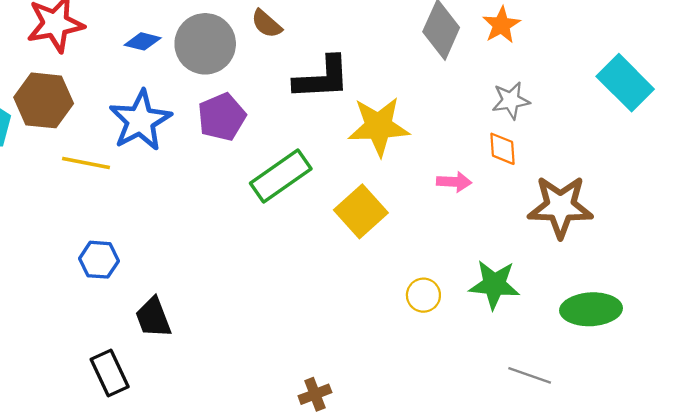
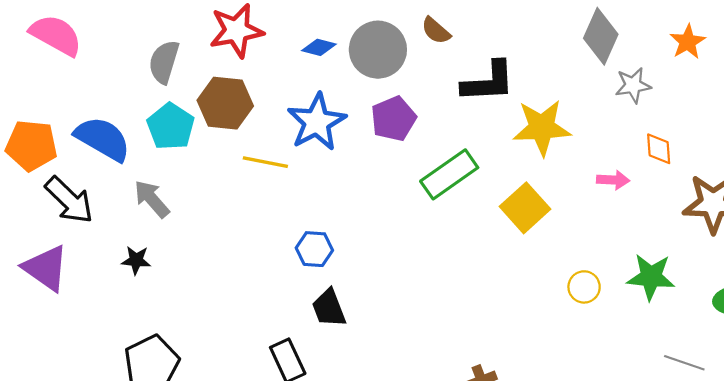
orange star: (501, 25) -> (688, 42), moved
gray star: (511, 100) -> (633, 85), moved
blue hexagon: (99, 260) -> (314, 249), moved

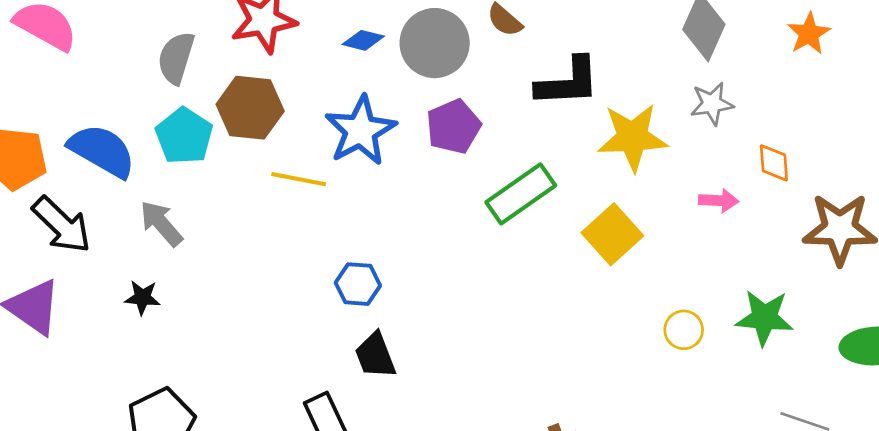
gray star: (633, 85) -> (712, 104), moved

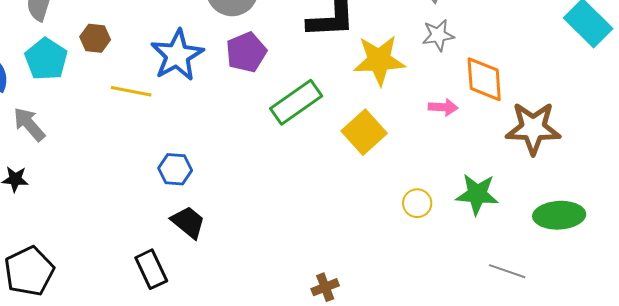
brown hexagon: (250, 108) -> (95, 38), size x0.6
orange diamond: (774, 163) -> (484, 79), size x1.6
black trapezoid: (375, 355) -> (188, 222), turned 150

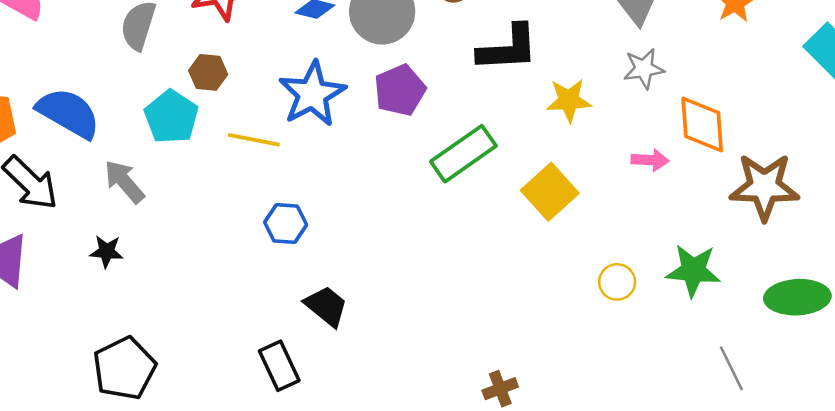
cyan pentagon: (46, 59) -> (171, 117), moved
yellow star: (379, 60) -> (569, 100), size x0.7
blue hexagon: (175, 169) -> (286, 224), moved
gray line: (507, 271) -> (731, 368), turned 45

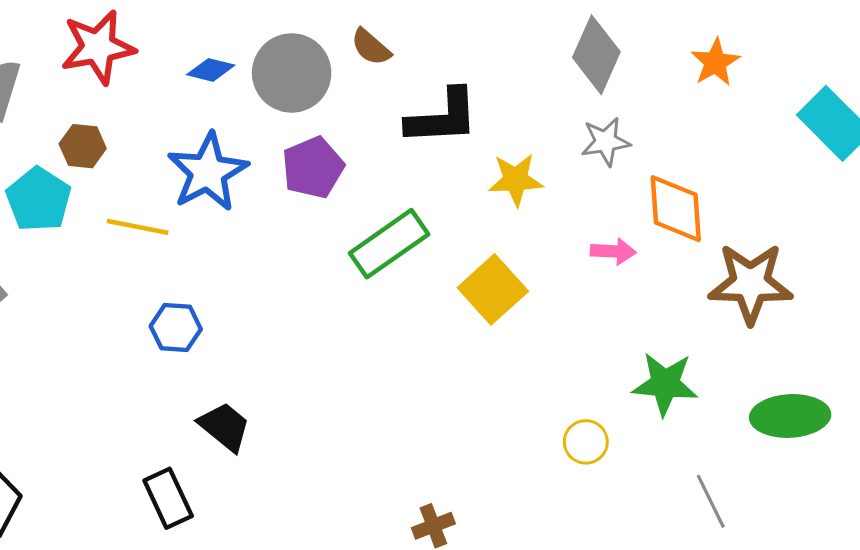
yellow circle: (617, 282) -> (586, 442), moved

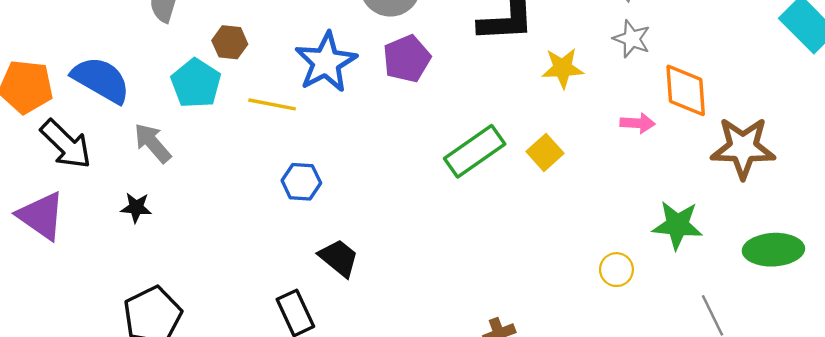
gray star: (606, 142) -> (632, 39), turned 30
green rectangle: (389, 244) -> (475, 151), moved
yellow square: (493, 289) -> (545, 152), size x0.7

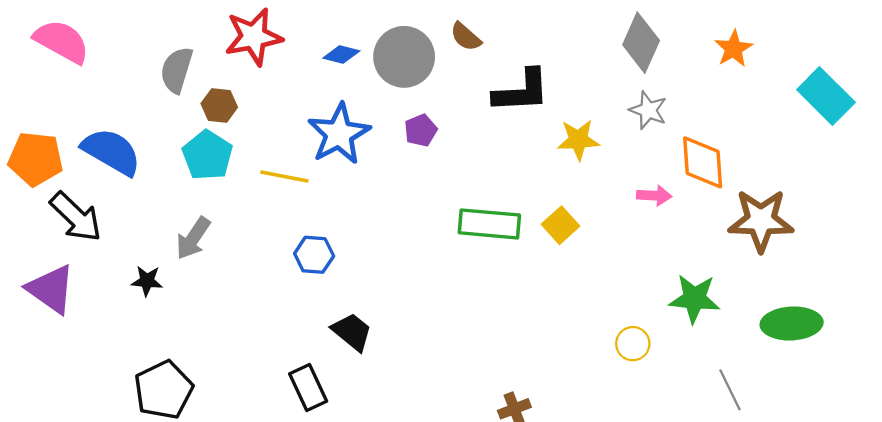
brown hexagon: (230, 42) -> (219, 105), moved
purple pentagon: (407, 59) -> (421, 130), size x0.7
gray arrow: (153, 143) -> (193, 238), moved, turned -105
green rectangle: (475, 151) -> (489, 224), turned 40

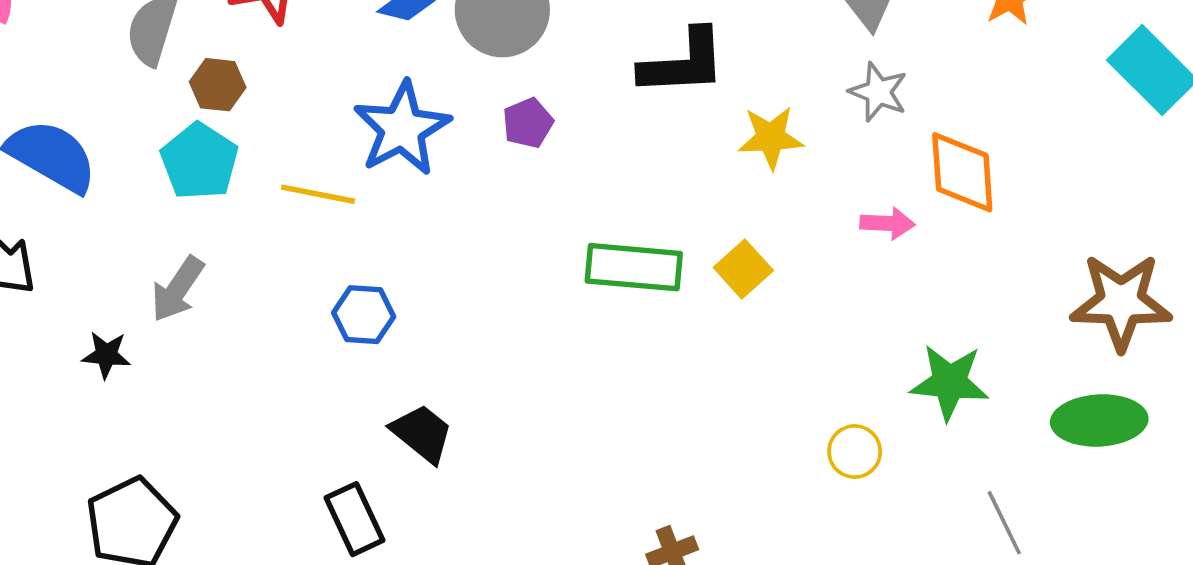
brown star: (761, 220) -> (1121, 302), moved

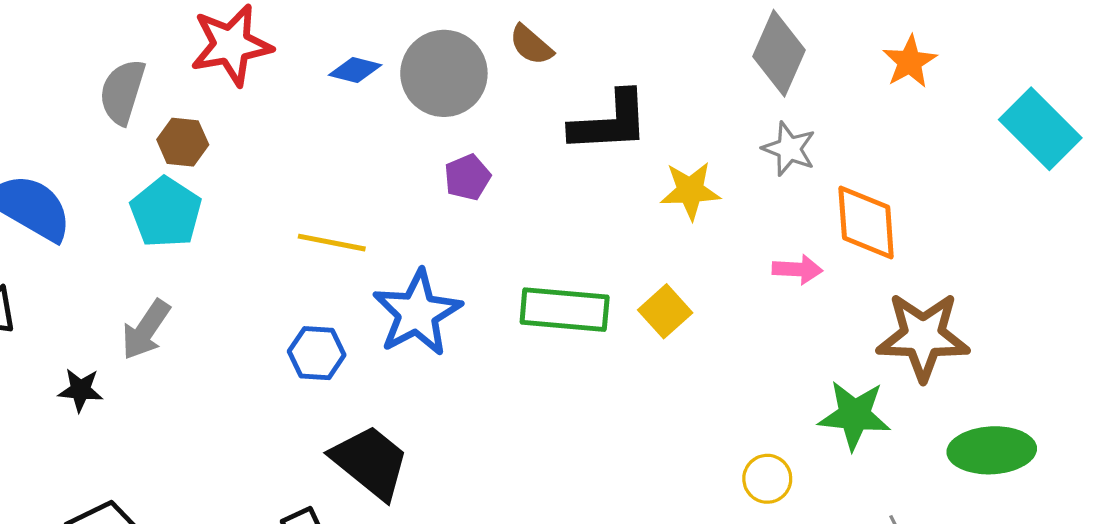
blue star: (402, 128) -> (417, 313), moved
yellow line: (318, 194) -> (332, 243), moved
brown star: (1121, 302) -> (923, 336), moved
black trapezoid: (422, 433) -> (370, 462), size x1.4

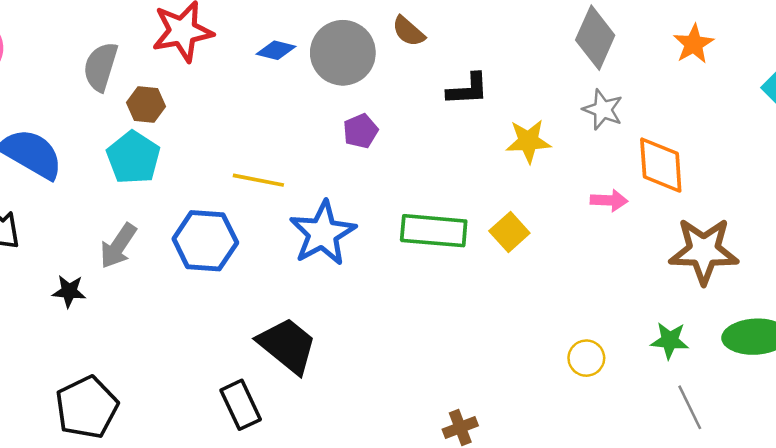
black L-shape: (610, 122) -> (468, 89), size x0.7
blue hexagon: (317, 353) -> (205, 241), moved, size x1.5
green star: (854, 415) -> (670, 340), moved, size x0.7

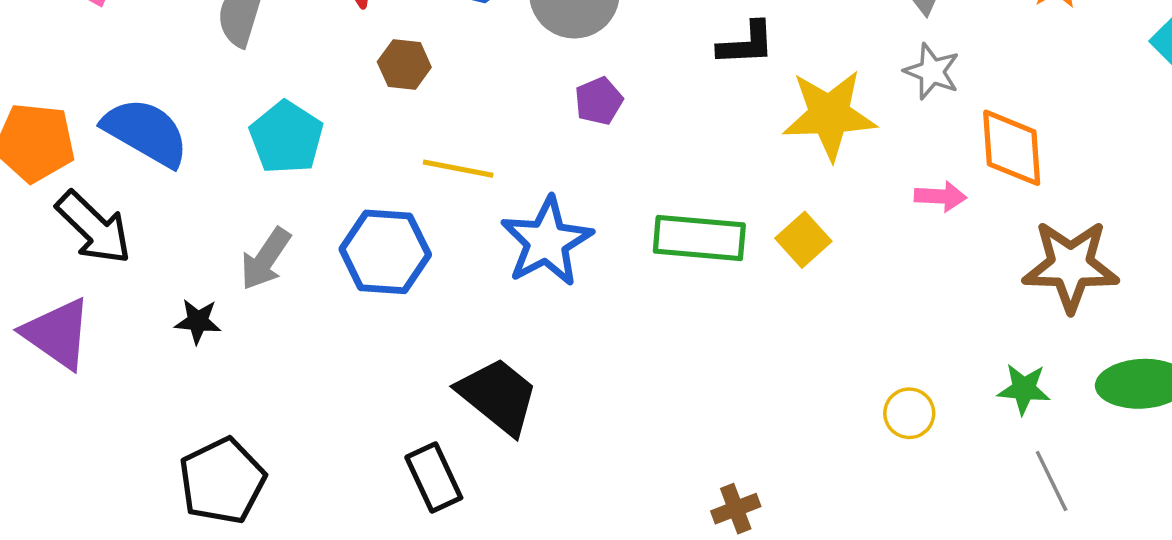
brown hexagon: (146, 105) -> (404, 65), moved
yellow star: (528, 141) -> (829, 115), size x1.5

